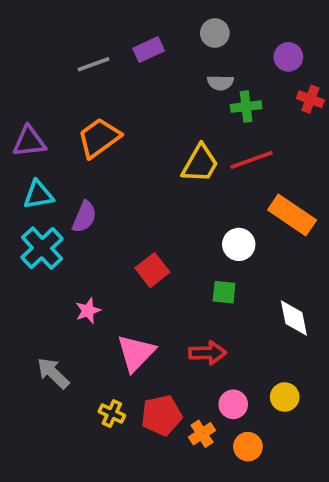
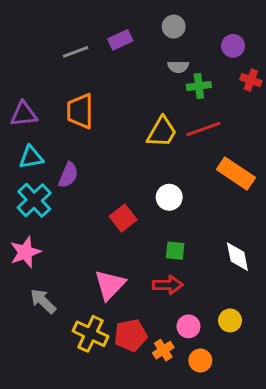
orange trapezoid: (99, 138) -> (80, 111), turned -54
white circle: (239, 244) -> (169, 197), moved
green square: (224, 292) -> (175, 251), moved
pink star: (88, 311) -> (25, 252), moved, size x1.5
yellow cross: (112, 414) -> (91, 334), size x1.6

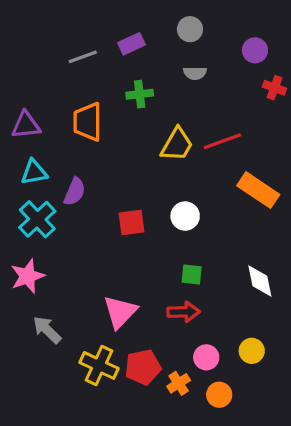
green cross: (199, 86) -> (140, 94), moved
red square: (123, 218) -> (131, 223), moved, turned 30

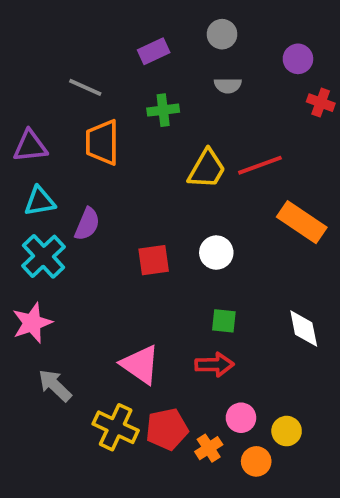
gray line: (83, 57) -> (85, 87), moved, turned 44
pink triangle: (120, 312) -> (140, 365), turned -39
yellow circle: (252, 351) -> (287, 431), moved

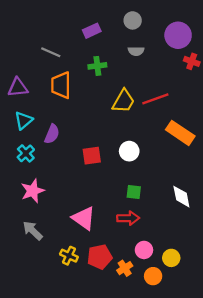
purple circle: (298, 59) -> (178, 35), size x1.5
cyan triangle: (40, 201) -> (24, 120), turned -30
cyan cross: (43, 256) -> (26, 153), size x0.7
pink star: (32, 323) -> (33, 191), moved
yellow cross: (116, 427) -> (69, 256), size x0.7

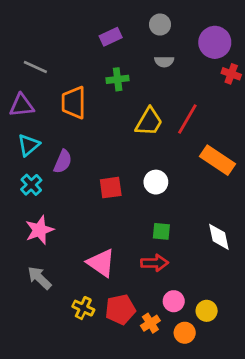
gray line: (51, 52) -> (35, 67), moved
red line: (155, 99) -> (187, 119), turned -40

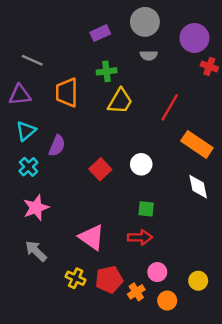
gray circle: (160, 25) -> (145, 22), size x1.5
yellow trapezoid: (149, 122) -> (120, 101), moved
red square: (111, 188) -> (100, 169), turned -35
white diamond: (219, 237) -> (198, 187), moved
yellow circle: (207, 311) -> (198, 281), moved

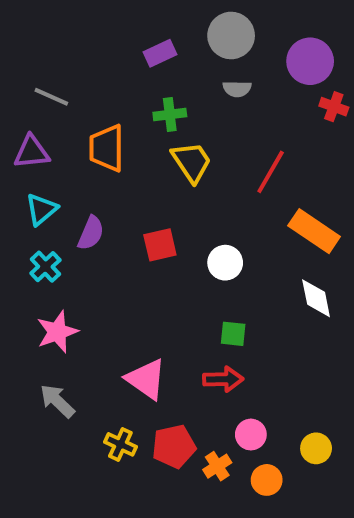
yellow trapezoid: (120, 101) -> (192, 162), turned -64
red square: (100, 169) -> (160, 245), moved, turned 30

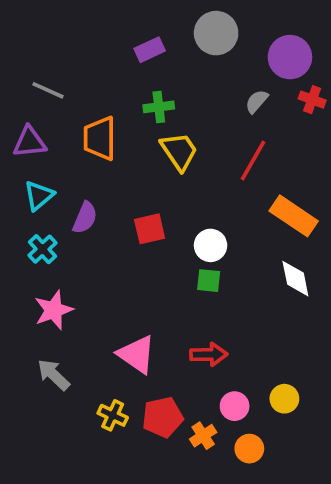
gray semicircle: (237, 89) -> (257, 101), moved, turned 130
green square: (233, 334) -> (209, 281), moved
yellow circle: (316, 448) -> (284, 399), moved

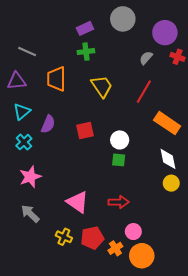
green cross: (159, 107) -> (86, 52), moved
yellow circle: (284, 399) -> (171, 183), moved
orange circle: (249, 449) -> (142, 256), size x1.5

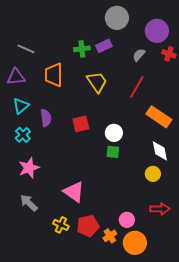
purple rectangle: (85, 28) -> (104, 46), moved
purple semicircle: (48, 124) -> (46, 118), turned -30
yellow circle: (171, 183) -> (153, 174), moved
red arrow: (119, 202) -> (160, 209), moved

